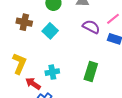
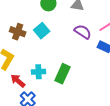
brown cross: (24, 22) -> (18, 32), moved
green rectangle: (91, 71) -> (63, 74), moved

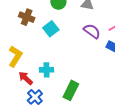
brown cross: (18, 32) -> (27, 17), moved
green rectangle: (63, 74) -> (71, 90), moved

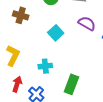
cyan square: (51, 29) -> (56, 33), moved
red arrow: (26, 78) -> (17, 84), moved, turned 70

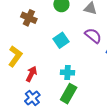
cyan cross: (45, 66) -> (68, 73), moved
red arrow: (17, 84) -> (31, 74), moved

